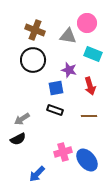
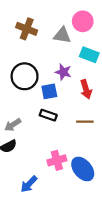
black circle: (33, 60) -> (25, 76), moved

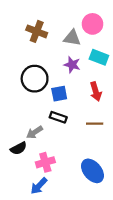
purple star: (63, 72) -> (72, 65), moved
gray arrow: (13, 125) -> (35, 132), moved
pink cross: (57, 160) -> (45, 162), moved

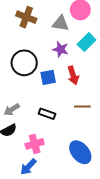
cyan rectangle: (99, 57) -> (87, 42), turned -66
red arrow: (96, 91) -> (73, 75), moved
black rectangle: (58, 117) -> (47, 114), moved
gray arrow: (35, 132) -> (12, 110), moved

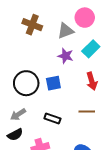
gray triangle: (61, 23) -> (66, 31), turned -30
black circle: (24, 63) -> (26, 83), moved
red arrow: (73, 75) -> (92, 81), moved

